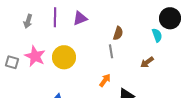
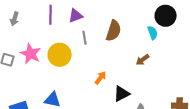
gray arrow: (28, 21) -> (15, 19), moved
brown semicircle: (118, 33) -> (114, 31), size x1.5
gray line: (111, 51) -> (85, 38), moved

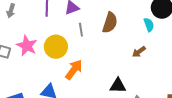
orange arrow: (101, 78) -> (74, 70), moved, size x1.5
black triangle: (122, 94) -> (118, 86), turned 30

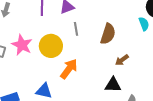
brown semicircle: (110, 23) -> (108, 34), moved
brown arrow: (139, 52) -> (122, 60), moved

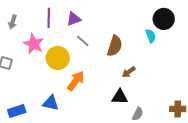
gray line: (76, 29) -> (83, 41), turned -40
pink star: (22, 45) -> (34, 44), moved

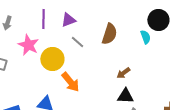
brown semicircle: (115, 46) -> (109, 34), moved
orange arrow: (76, 81) -> (70, 82), turned 105
black triangle: (120, 97) -> (125, 96), moved

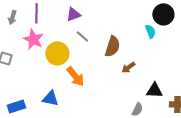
purple line: (43, 19) -> (36, 13), moved
brown semicircle: (109, 34) -> (112, 46), moved
black triangle: (125, 96) -> (154, 90), moved

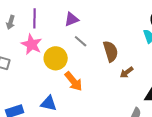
brown semicircle: (112, 46) -> (111, 51), turned -35

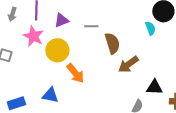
purple triangle: (72, 19) -> (61, 20), moved
gray line: (81, 41) -> (91, 26), moved, turned -40
brown arrow: (127, 72) -> (128, 64), size x1.5

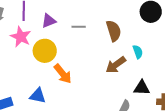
cyan semicircle: (150, 28) -> (138, 52), moved
brown semicircle: (112, 43) -> (114, 31), moved

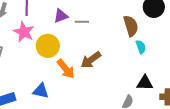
purple triangle: (49, 21) -> (61, 16), moved
brown semicircle: (114, 31) -> (131, 26), moved
brown arrow: (116, 65) -> (91, 60), moved

